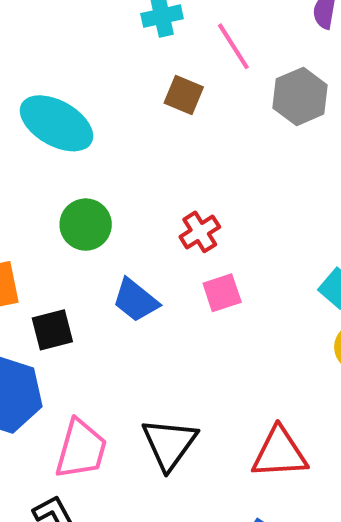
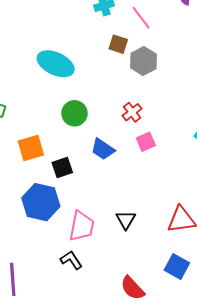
gray hexagon: (300, 96) -> (143, 61), moved
black triangle: (169, 444) -> (126, 220), size x0.7

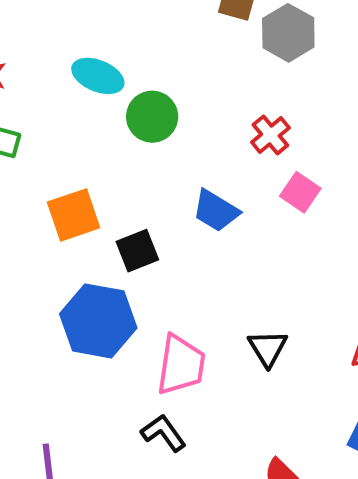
cyan ellipse: (56, 64) -> (98, 76), moved, size x0.7
green circle: (74, 113) -> (152, 117), moved
pink square: (146, 142) -> (300, 192), turned -30

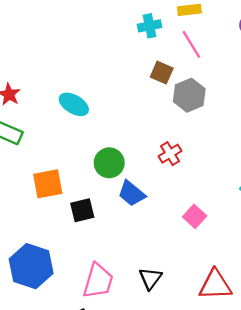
green circle: (152, 117) -> (109, 163), moved
pink square: (300, 192) -> (195, 216), moved
blue hexagon: (98, 321) -> (31, 266), moved

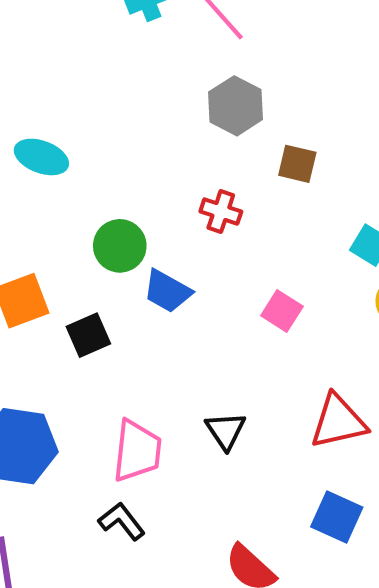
brown square: (162, 73) -> (297, 164), moved
red cross: (170, 154) -> (221, 211), turned -30

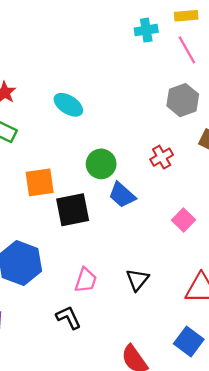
red cross: (221, 211) -> (162, 157), turned 30
black square: (88, 335) -> (73, 210), size x1.4
pink trapezoid: (137, 451) -> (86, 280), size x0.7

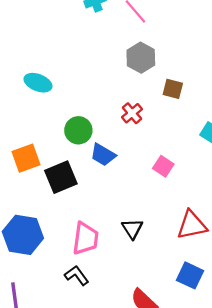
pink trapezoid: (86, 280) -> (85, 238), size x1.4

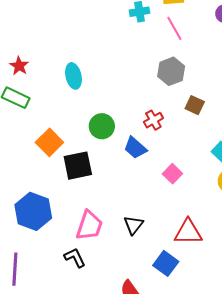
cyan ellipse: (38, 83) -> (74, 76), turned 45
blue trapezoid: (103, 155) -> (135, 148), moved
orange square: (26, 158) -> (49, 142), turned -36
blue square: (190, 275) -> (166, 263), moved

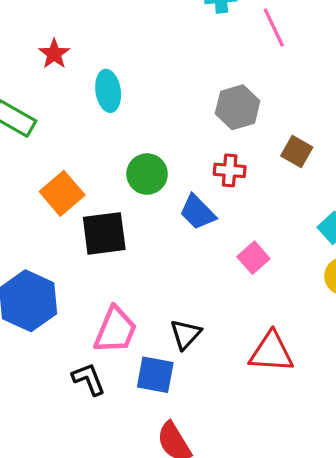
red star: (19, 66) -> (54, 54), moved
gray hexagon: (171, 71) -> (238, 107), moved
red cross: (153, 120) -> (230, 170), turned 30
blue square: (166, 263) -> (155, 375), moved, turned -30

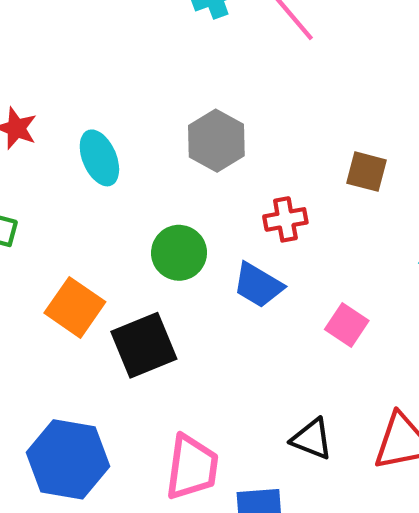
gray hexagon: (238, 107) -> (216, 141), moved
black triangle: (186, 334) -> (312, 439), moved, turned -36

